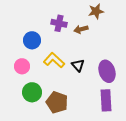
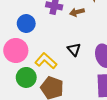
yellow L-shape: (54, 60) -> (46, 61), moved
pink circle: (22, 66) -> (16, 50), size x1.5

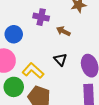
brown arrow: (77, 12) -> (63, 31), moved, turned 40

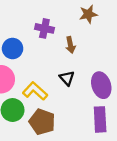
brown arrow: (63, 31) -> (70, 45), turned -128

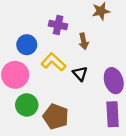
yellow L-shape: (35, 91) -> (53, 62), moved

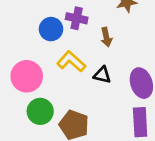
blue circle: (27, 45) -> (51, 29), moved
black triangle: (80, 74) -> (102, 75), turned -35

